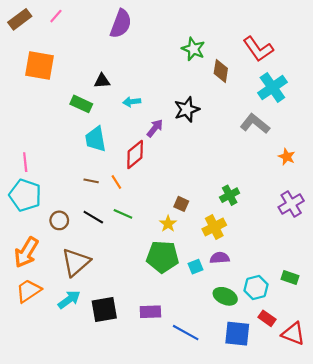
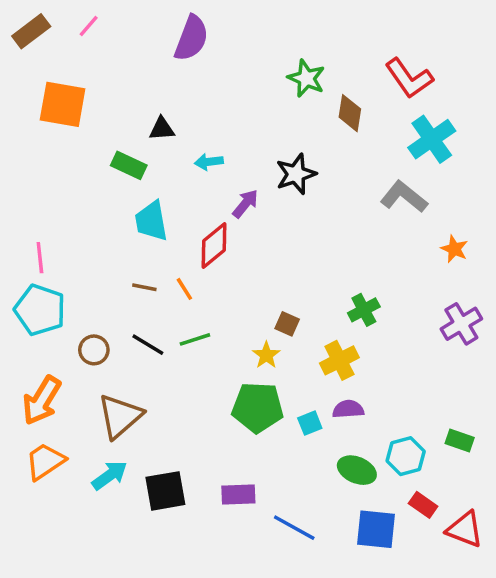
green line: (123, 214) -> (195, 339), turned -42

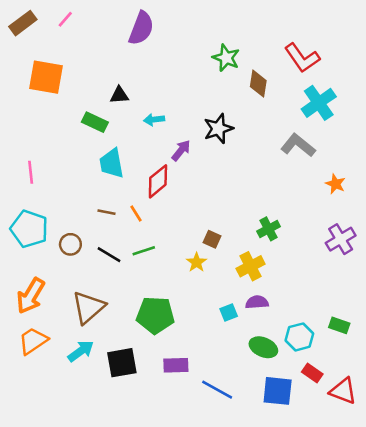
pink line: (40, 258) -> (31, 172), moved
brown circle: (94, 350) -> (70, 244), moved
green pentagon: (258, 407) -> (155, 315), moved

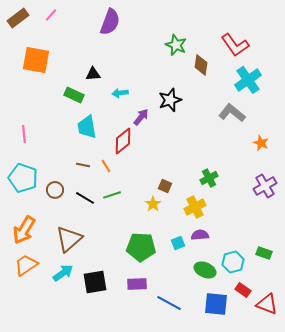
green pentagon: (155, 315) -> (141, 247), moved

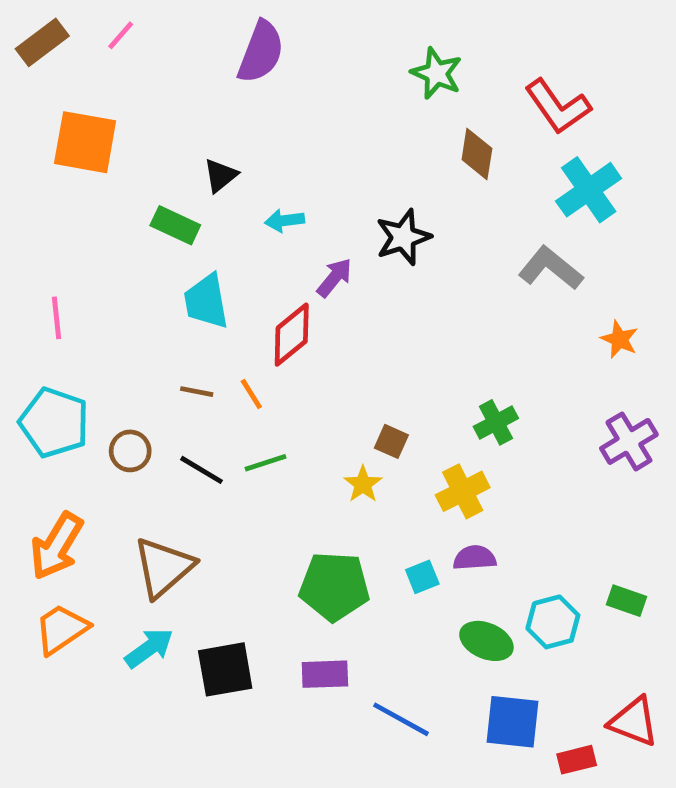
green star: (176, 45) -> (437, 73), moved
black triangle: (93, 74) -> (220, 175), turned -35
red rectangle: (243, 290) -> (577, 760), moved, turned -49

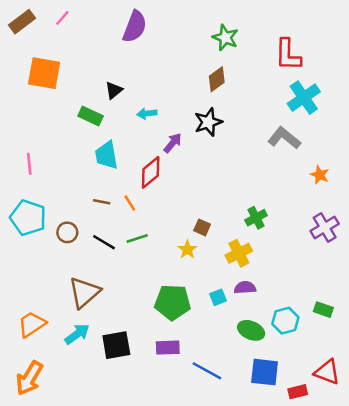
red L-shape: (558, 107) -> (288, 55), turned 36
brown diamond: (477, 154) -> (217, 79), moved, turned 45
orange arrow: (57, 546) -> (29, 378), moved

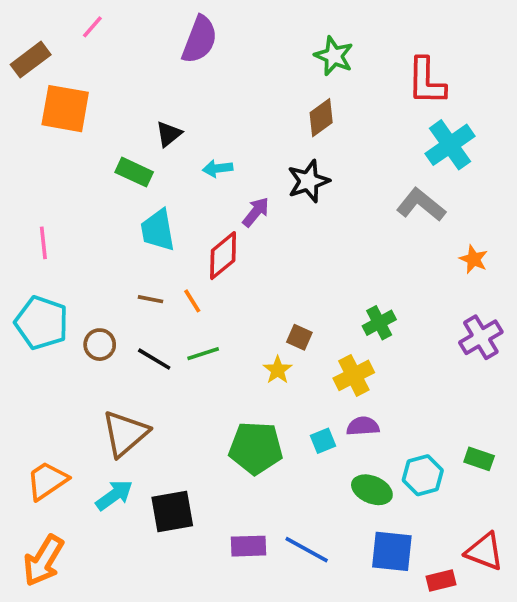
brown rectangle: (22, 22) -> (31, 60), moved
purple rectangle: (168, 348) -> (249, 546), moved

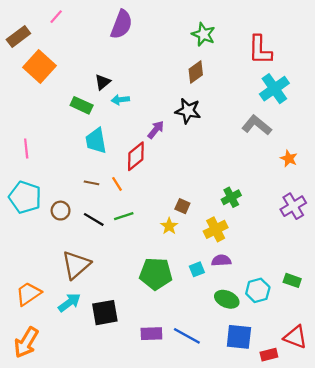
orange square: (65, 109) -> (39, 66), turned 32
cyan arrow: (218, 168) -> (120, 100), moved
black star: (308, 181) -> (188, 111), turned 30

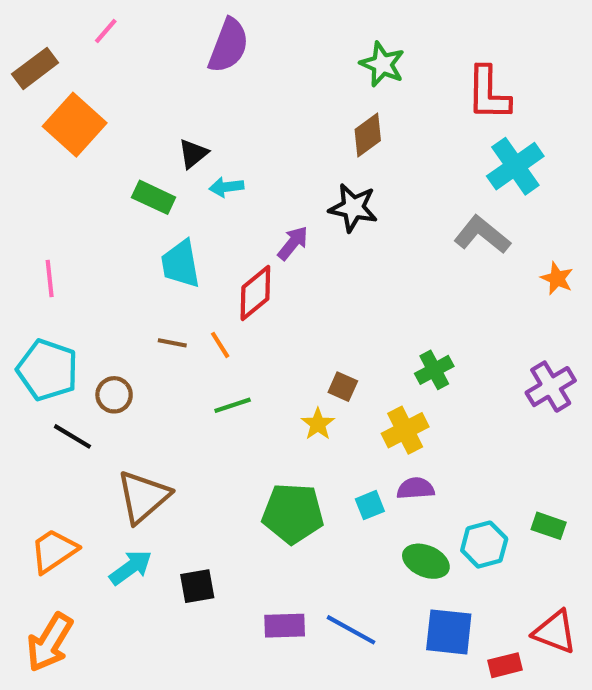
orange star: (289, 158) -> (557, 278), moved
black line: (94, 219) -> (72, 436), moved
black square: (105, 313) -> (197, 586), size x0.7

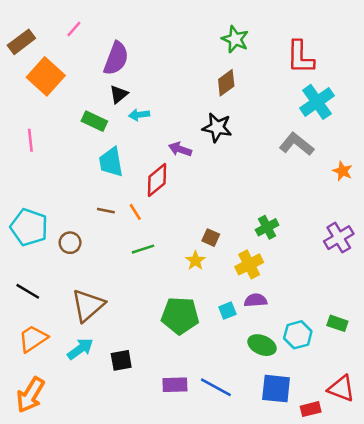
pink line: (106, 31) -> (74, 29), moved
purple semicircle: (228, 46) -> (116, 58), moved
purple arrow: (293, 243) -> (180, 149), turned -110
pink line: (50, 278) -> (30, 140), moved
black line: (72, 436) -> (28, 291), moved

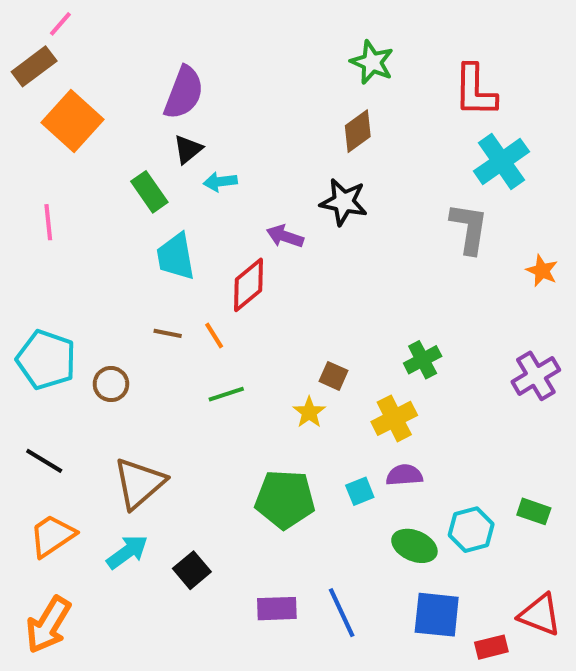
pink line: (74, 29) -> (60, 24), moved
green rectangle: (94, 121) -> (149, 192), turned 30
gray L-shape: (297, 144) -> (469, 228), turned 60
black square: (121, 360) -> (192, 570), turned -30
blue line: (216, 387) -> (342, 613), turned 36

